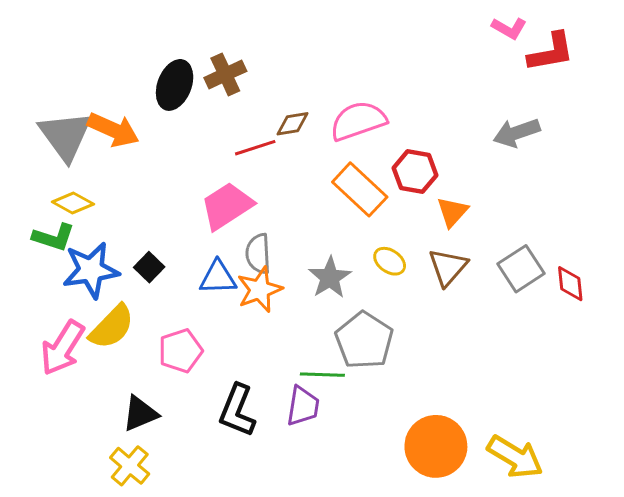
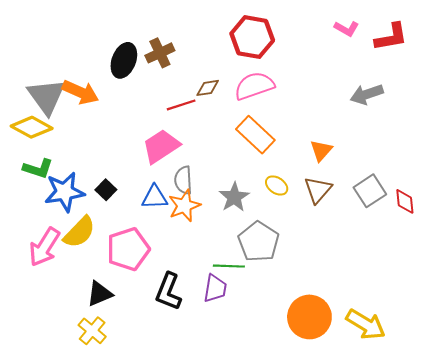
pink L-shape: (509, 28) -> (347, 29), moved
red hexagon: (415, 172) -> (252, 37), moved, size x1.4
yellow diamond: (73, 203) -> (32, 127), moved, size x1.4
pink pentagon: (180, 351) -> (128, 249), size x1.4

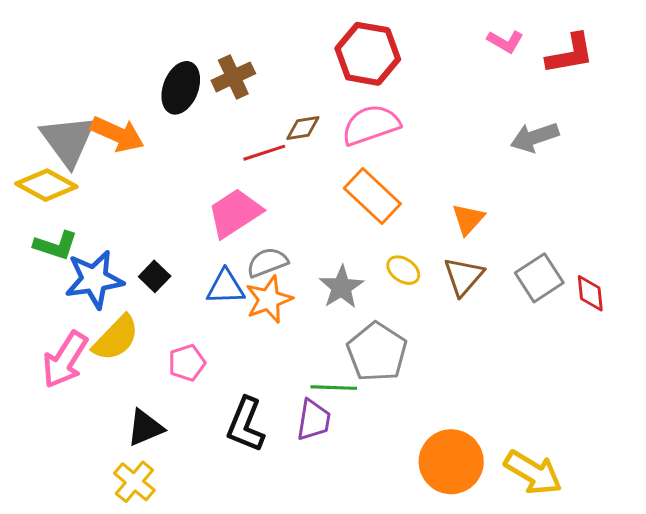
gray semicircle: (183, 180) -> (267, 262), turned 72
pink pentagon: (128, 249) -> (187, 363), size x0.6

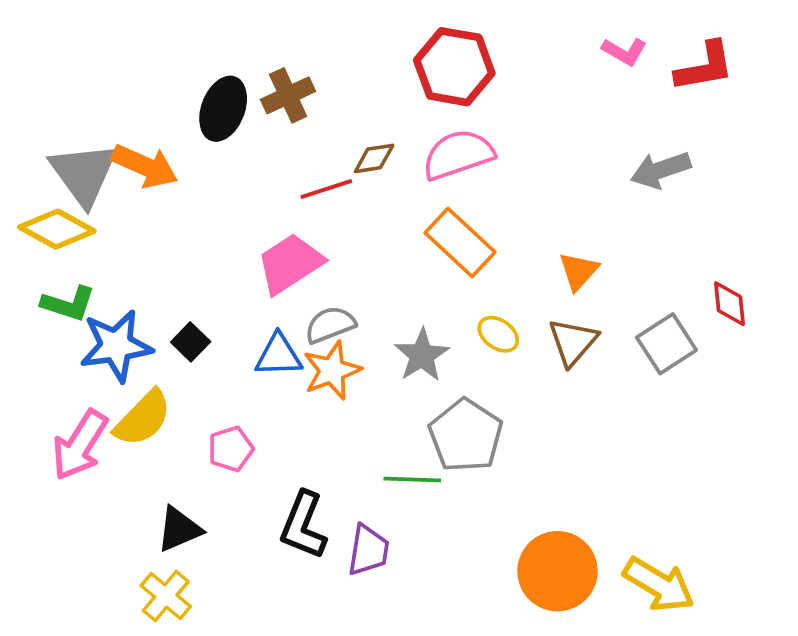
red diamond: (590, 293) -> (729, 304), moved
purple trapezoid: (314, 420) -> (368, 550), moved

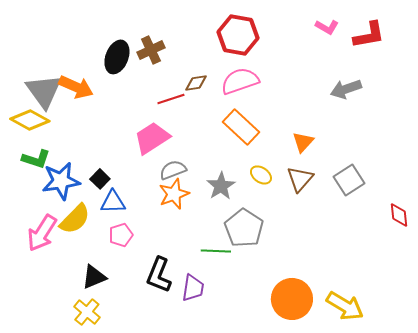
red diamond: (729, 304) -> (399, 215), moved
blue triangle: (279, 355) -> (113, 202), moved

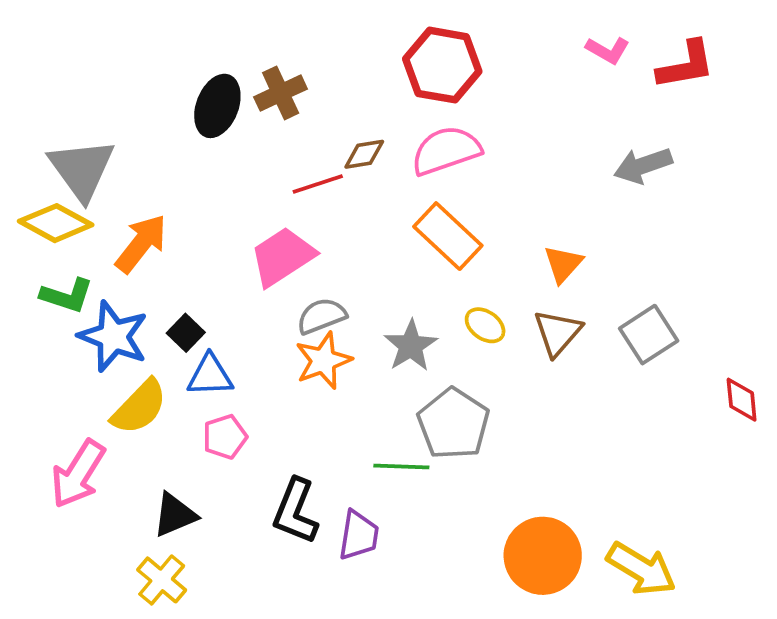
orange arrow: (76, 87) -> (141, 243), moved, turned -76
blue star: (61, 181) -> (113, 336), turned 30
pink arrow: (42, 233) -> (78, 474), moved

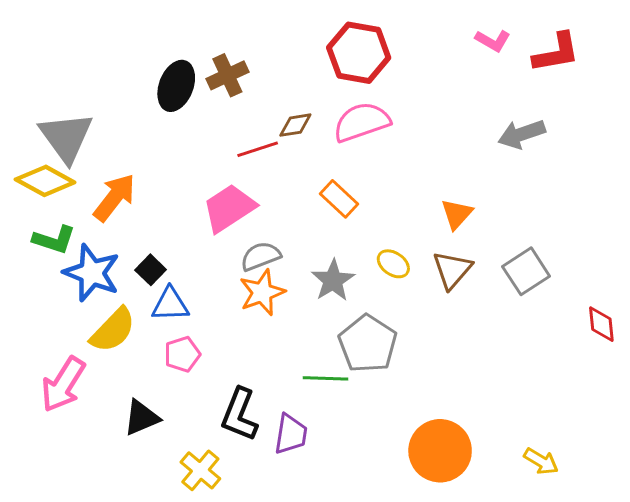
orange rectangle: (448, 236) -> (339, 199), moved, size x0.7
yellow arrow: (641, 569) -> (541, 461), moved, size x0.6
yellow cross: (162, 580) -> (200, 470), moved

